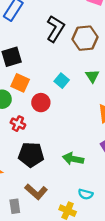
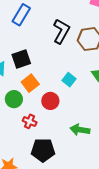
orange square: (20, 83) -> (30, 83), turned 30
green arrow: (73, 159) -> (80, 130), moved

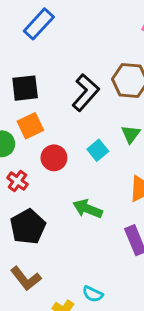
black L-shape: (61, 31) -> (86, 92), moved
cyan square: (69, 80) -> (98, 150), moved
black pentagon: (43, 150) -> (28, 227), turned 30

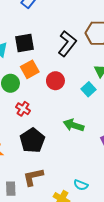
cyan square: (98, 150) -> (88, 89), moved
red circle: (54, 158) -> (55, 81), moved
brown L-shape: (26, 279) -> (33, 177), turned 120

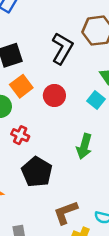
green arrow: (74, 125) -> (84, 146), turned -84
brown L-shape: (33, 177) -> (66, 212), moved

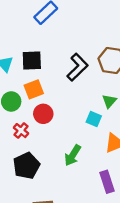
red circle: (54, 95) -> (43, 114), moved
cyan square: (96, 100) -> (94, 119), turned -32

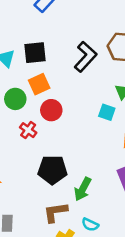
green arrow: (73, 155) -> (83, 189), moved
black pentagon: (26, 166) -> (52, 170), moved, turned 30

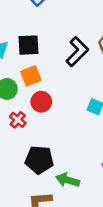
green arrow: (83, 189) -> (68, 180), turned 75

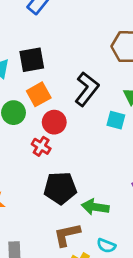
black L-shape: (77, 52) -> (87, 89), moved
red cross: (18, 120) -> (41, 146), moved

